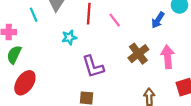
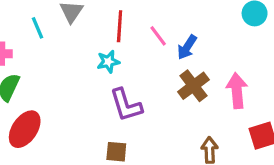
blue arrow: (158, 20) -> (187, 47), moved
cyan star: (69, 37) -> (108, 62), moved

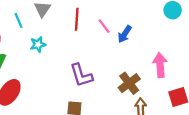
cyan star: (108, 62) -> (38, 44), moved
brown cross: (193, 86) -> (129, 83), moved

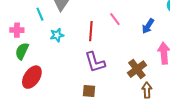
red line: (77, 19) -> (91, 31), moved
blue arrow: (125, 34) -> (148, 26), moved

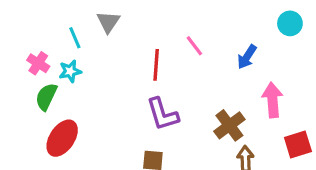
pink cross: (17, 30) -> (38, 63), turned 32
cyan star: (57, 35) -> (70, 71), moved

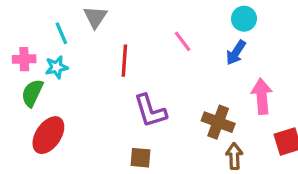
cyan circle: (290, 23) -> (244, 19), moved
pink cross: (38, 63) -> (24, 59), turned -35
red line: (156, 65) -> (124, 61), moved
brown cross: (229, 125) -> (218, 122), turned -32

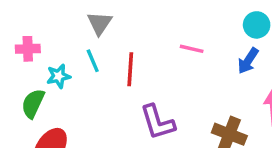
cyan line: (61, 33) -> (93, 61), moved
pink line: (183, 41) -> (192, 49), turned -40
pink cross: (24, 59) -> (28, 49), moved

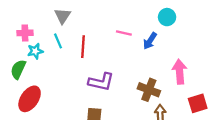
pink cross: (28, 49) -> (25, 33), moved
blue arrow: (248, 61) -> (150, 41), moved
purple L-shape: (158, 122) -> (101, 82), turned -60

